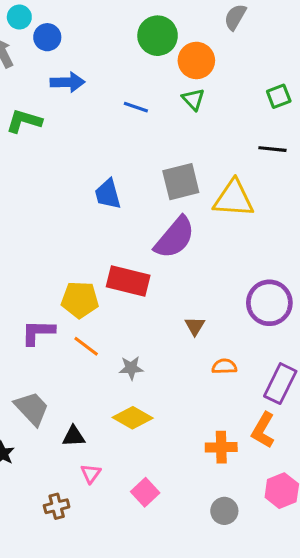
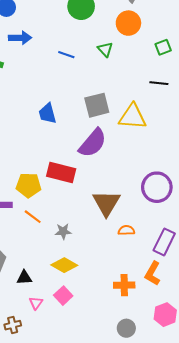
orange circle: (196, 60) -> (128, 23), moved
brown triangle: (195, 326) -> (106, 203), size x2.0
pink square: (145, 492) -> (63, 296), moved

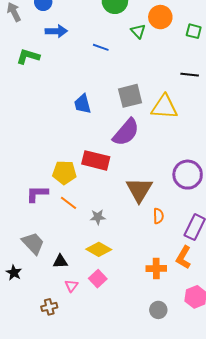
green square: (163, 47) -> (194, 31), moved, turned 35
green triangle: (105, 49) -> (138, 31), moved
orange semicircle: (126, 230) -> (158, 216), turned 91

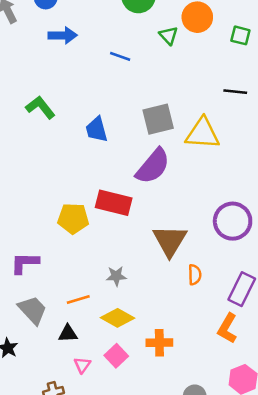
green L-shape: (28, 56) -> (40, 107), moved, turned 35
purple L-shape: (37, 194) -> (25, 263), moved
orange line: (68, 203) -> (78, 300), moved, turned -54
orange cross: (156, 269) -> (159, 343), moved

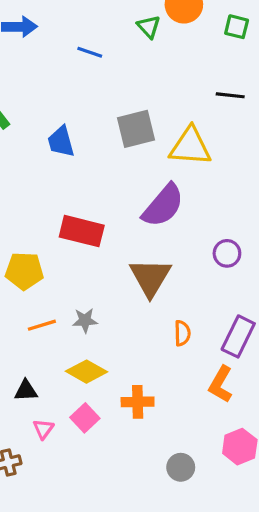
purple semicircle: (153, 166) -> (163, 205), moved
yellow pentagon: (73, 218) -> (24, 271), moved
purple circle: (233, 221) -> (227, 253), size x0.6
orange semicircle: (195, 275) -> (182, 333), moved
orange line: (78, 300) -> (42, 325), moved

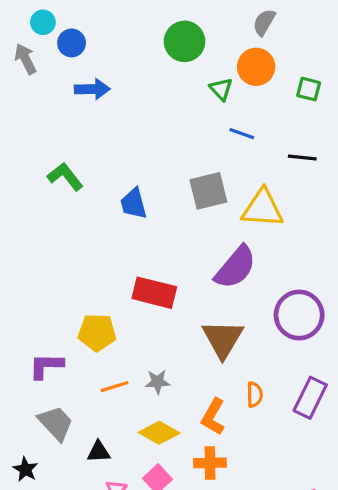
blue line: (90, 52) -> (242, 134), moved
purple circle: (227, 253) -> (299, 315), size x1.8
orange L-shape: (221, 384) -> (213, 417), moved

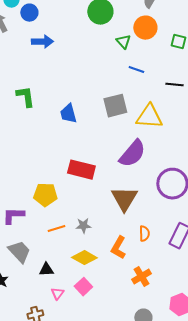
green L-shape: (65, 177) -> (25, 97), turned 30
orange cross: (210, 463) -> (141, 277), moved, turned -30

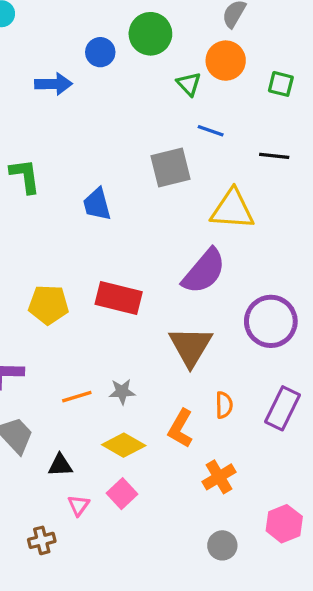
blue circle: (29, 13) -> (100, 52), moved
gray square: (115, 106) -> (170, 168), moved
yellow pentagon: (45, 195) -> (48, 305), moved

